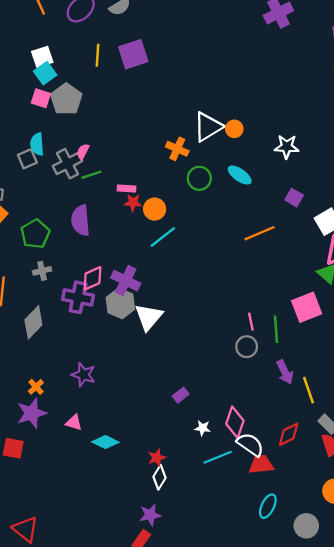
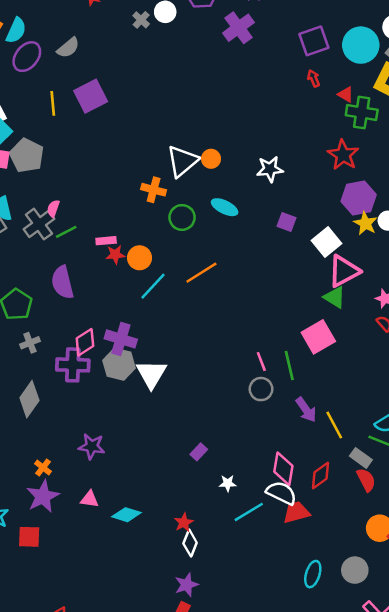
orange line: (260, 233) -> (201, 273), moved
pink diamond: (235, 422) -> (283, 469), moved
cyan ellipse: (268, 506) -> (313, 574), moved

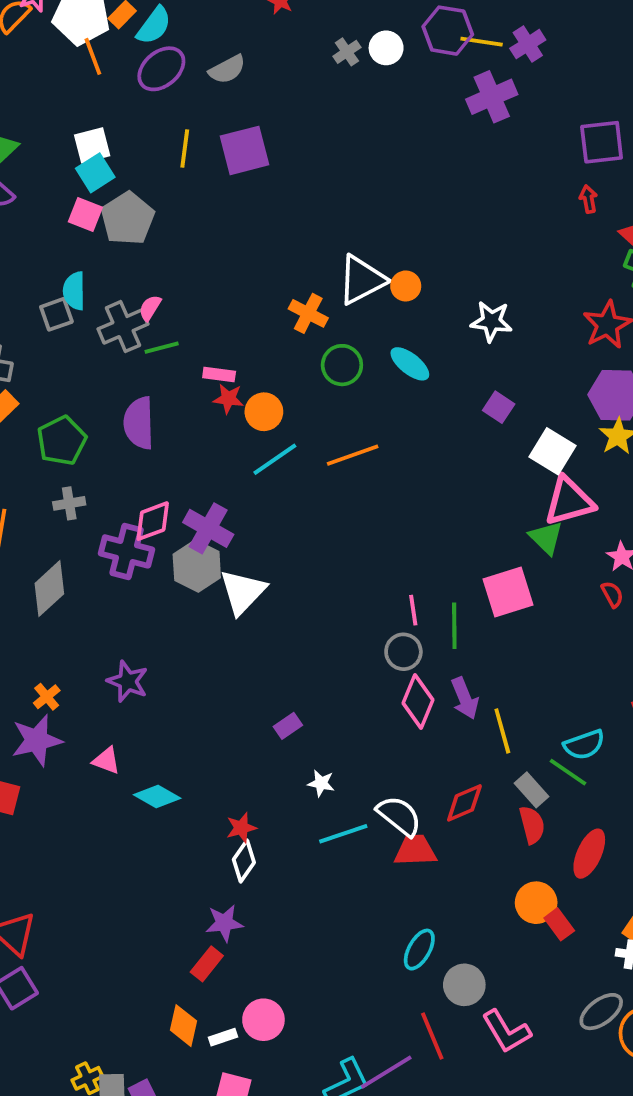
white square: (326, 242) -> (552, 451), turned -32
pink diamond: (283, 469) -> (418, 702), moved
gray circle: (355, 570) -> (464, 985), moved

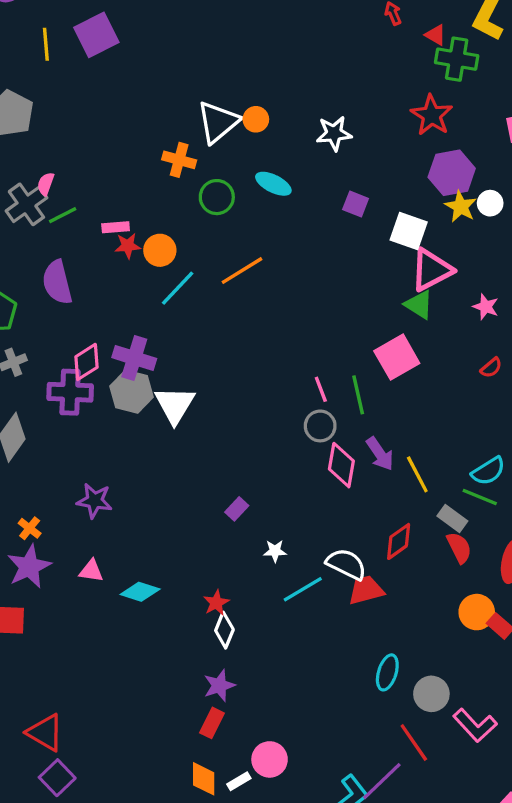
red semicircle: (612, 594) -> (491, 368), moved, turned 90

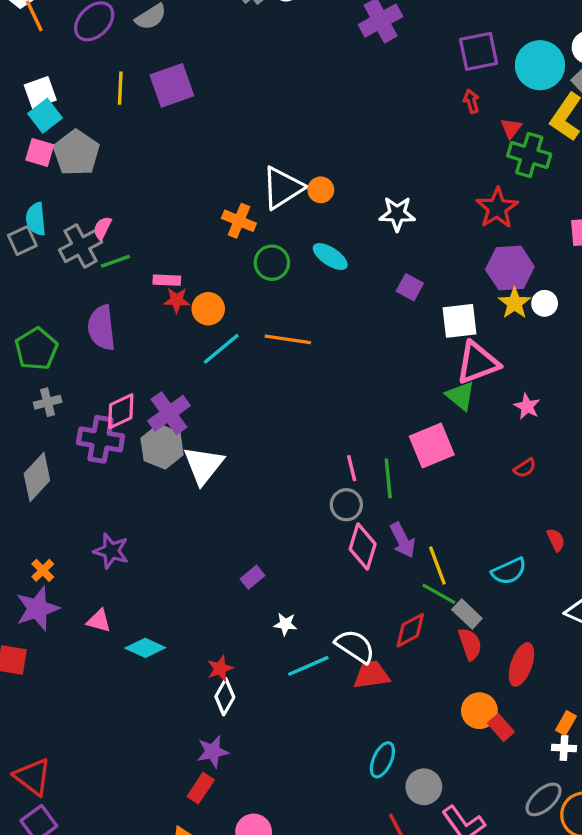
red triangle: (435, 35) -> (511, 128), turned 30
white square: (409, 231) -> (460, 321), turned -33
orange line: (242, 271) -> (288, 339), turned 33
purple cross: (134, 358) -> (169, 413), turned 30
green line: (480, 497) -> (439, 594), moved

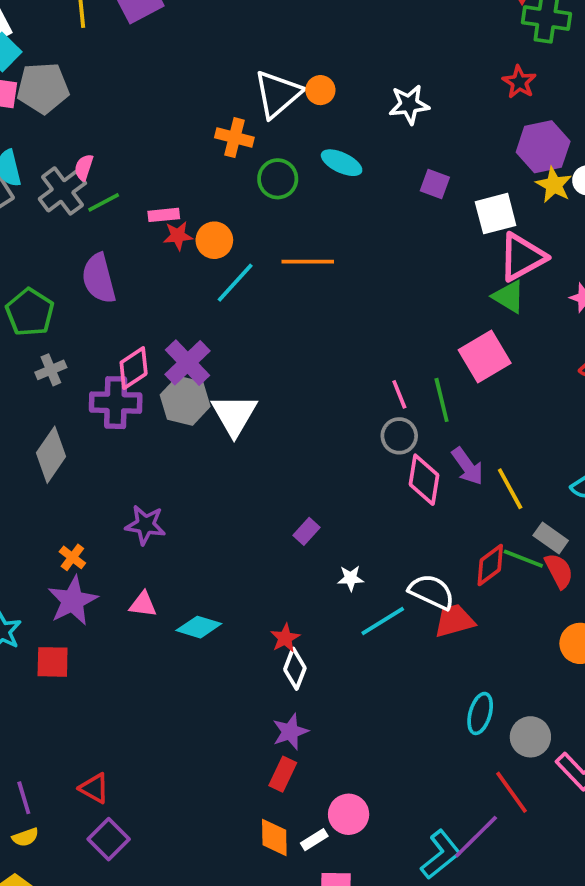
gray pentagon: (76, 153) -> (43, 88), turned -30
red star: (497, 208) -> (519, 82), size x0.7
green line: (439, 594) -> (523, 559), moved
red triangle: (33, 777) -> (94, 788), size x0.7

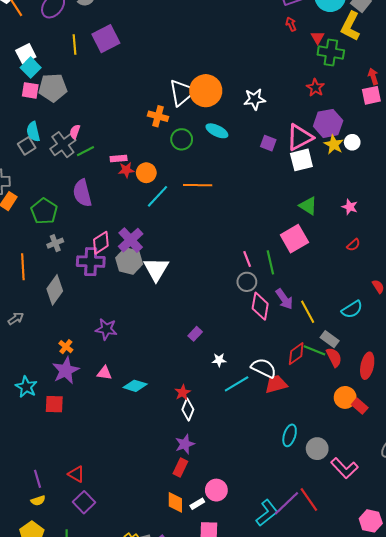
orange circle: (320, 90) -> (206, 91), size x2.0
pink triangle: (522, 257) -> (300, 137), moved
red line: (512, 792) -> (309, 499), moved

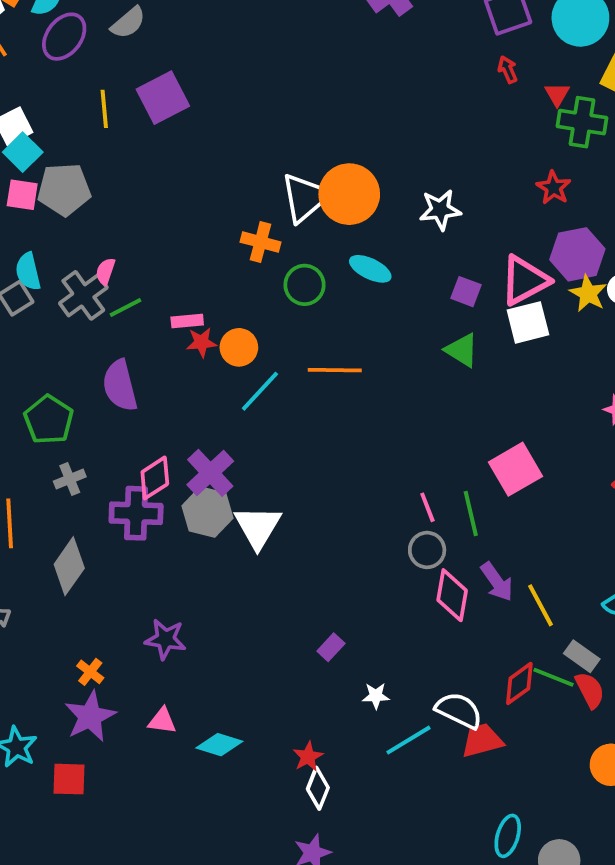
green triangle: (308, 206) -> (462, 350), moved

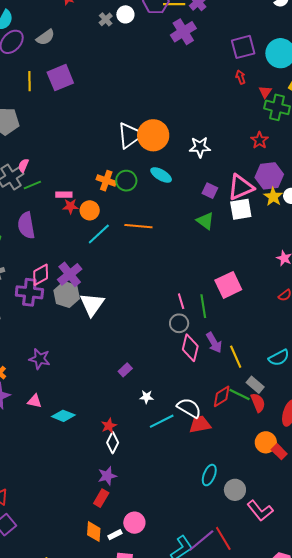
orange cross: (260, 242) -> (106, 181), moved

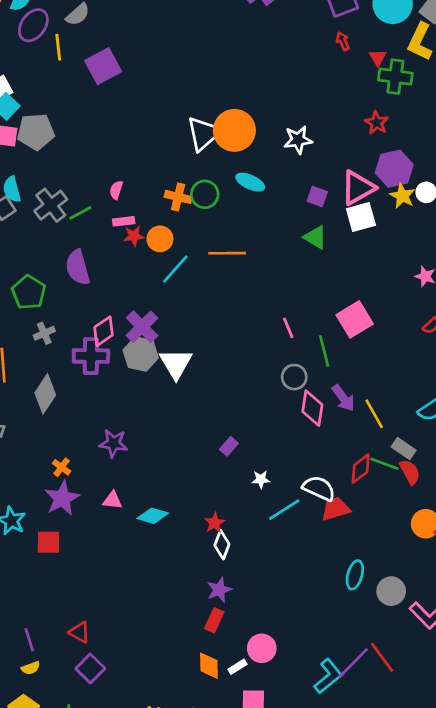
yellow line: (29, 81) -> (58, 47), moved
pink semicircle: (23, 165) -> (116, 190), moved
pink line: (181, 301) -> (288, 328), moved

